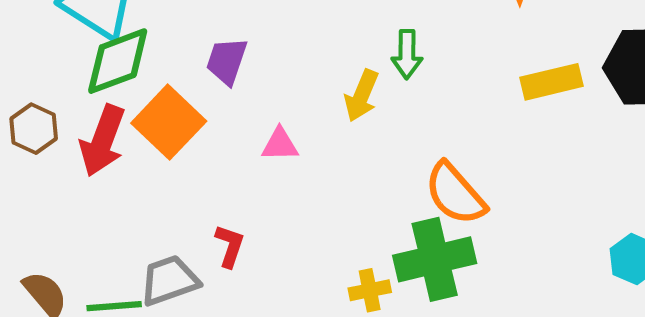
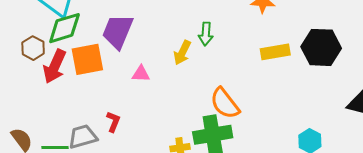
purple trapezoid: (227, 61) -> (118, 32), size x1.5
orange square: (169, 122) -> (87, 59), turned 32
brown hexagon: (34, 129) -> (33, 48), moved

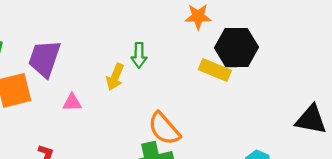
black hexagon: (321, 47) -> (237, 48), moved
yellow rectangle: (275, 52) -> (215, 70), turned 36

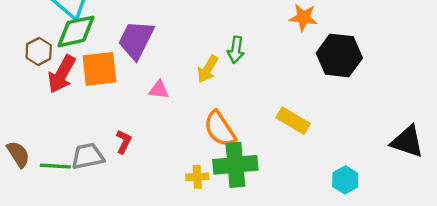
yellow rectangle: (215, 70) -> (293, 121), moved
orange semicircle: (164, 129) -> (220, 129), moved

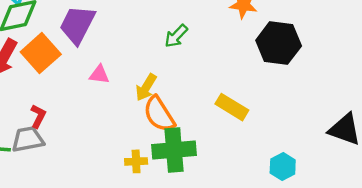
green arrow: (236, 50) -> (176, 36), turned 35
orange square: (99, 69) -> (41, 53), turned -36
yellow arrow: (208, 69) -> (146, 87), moved
red L-shape: (124, 142) -> (38, 116), moved

